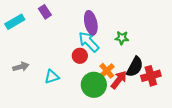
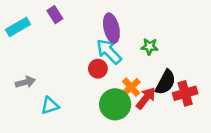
cyan triangle: (52, 77) -> (50, 106), moved

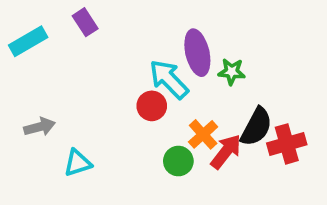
purple ellipse: (111, 28) -> (197, 53), moved
green circle: (115, 104) -> (178, 161), size x0.6

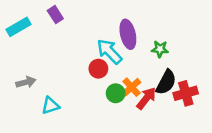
green star: (232, 72) -> (160, 49), moved
green circle: (178, 161) -> (116, 93), moved

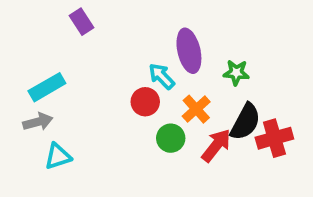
cyan rectangle: (18, 27) -> (47, 87), moved
cyan arrow: (109, 51) -> (162, 76), size x0.7
orange cross: (132, 87) -> (196, 109), moved
cyan triangle: (50, 106) -> (58, 156), moved

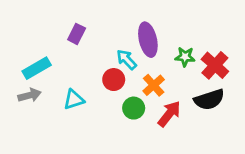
purple rectangle: (82, 22) -> (77, 34), moved, turned 60
black semicircle: (245, 122) -> (209, 100), moved, turned 44
red cross: (274, 138) -> (215, 65), moved, turned -32
cyan triangle: (58, 156) -> (74, 100), moved

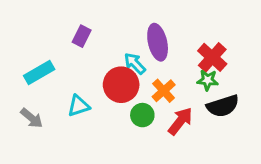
green star: (185, 57) -> (208, 80), moved
red cross: (215, 65) -> (212, 57), moved
red circle: (114, 80) -> (121, 85), size x1.5
gray arrow: (30, 95) -> (32, 118), moved, turned 55

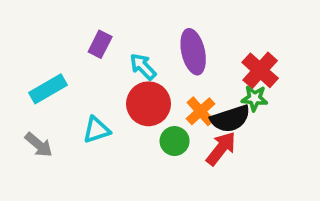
cyan arrow: (135, 63) -> (143, 67), moved
black semicircle: (223, 106) -> (230, 119), moved

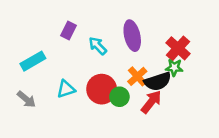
red circle: (148, 104) -> (102, 89), moved

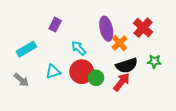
cyan arrow: (98, 46) -> (79, 48), moved
red cross: (178, 48) -> (143, 28), moved
green star: (174, 67) -> (154, 61), moved
orange cross: (137, 76) -> (120, 43), moved

